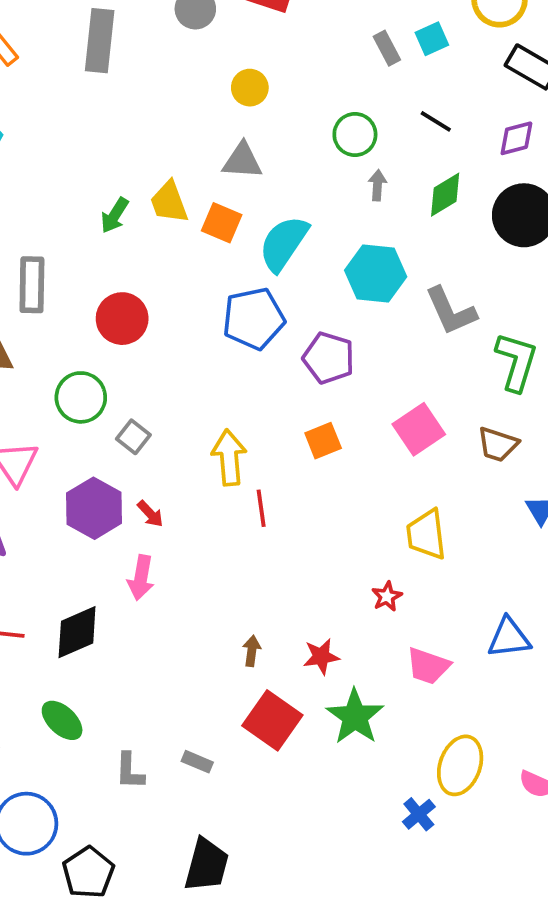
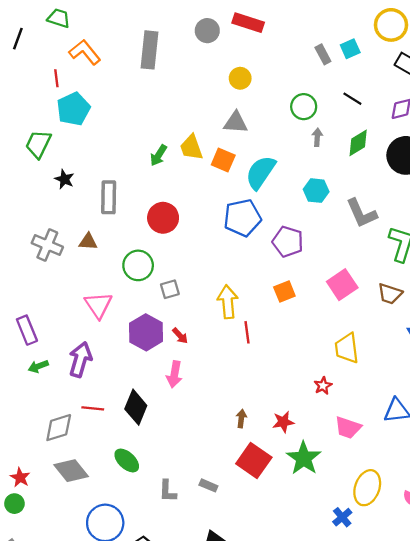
cyan hexagon: (376, 273) -> (316, 191), size x0.7
gray square: (133, 437) -> (170, 289), turned 36
black diamond: (77, 632) -> (136, 407), turned -44

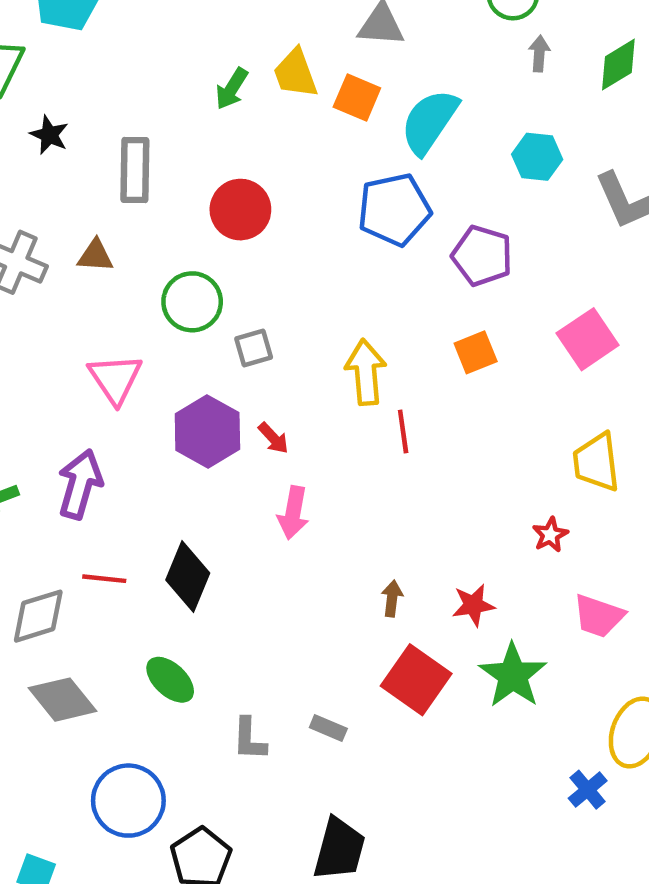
pink arrow: (174, 374) -> (293, 513), moved

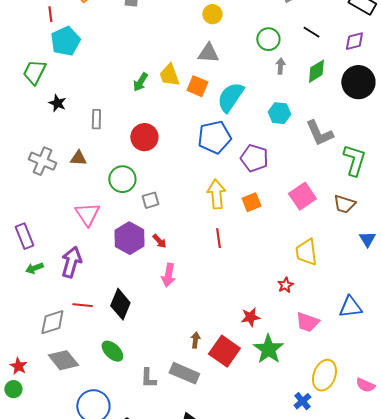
gray rectangle: (135, 170) -> (96, 119), size x0.7
yellow arrow: (366, 372) -> (216, 194), moved
brown arrow: (392, 598) -> (195, 340), moved
gray rectangle: (328, 728) -> (184, 373), size x1.8

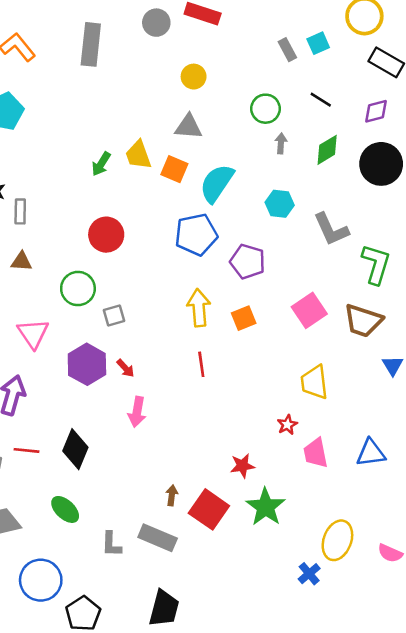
gray rectangle: (96, 119) -> (20, 211), moved
brown trapezoid: (344, 204) -> (363, 321), size x1.4
pink trapezoid: (307, 322) -> (316, 453), moved, turned 60

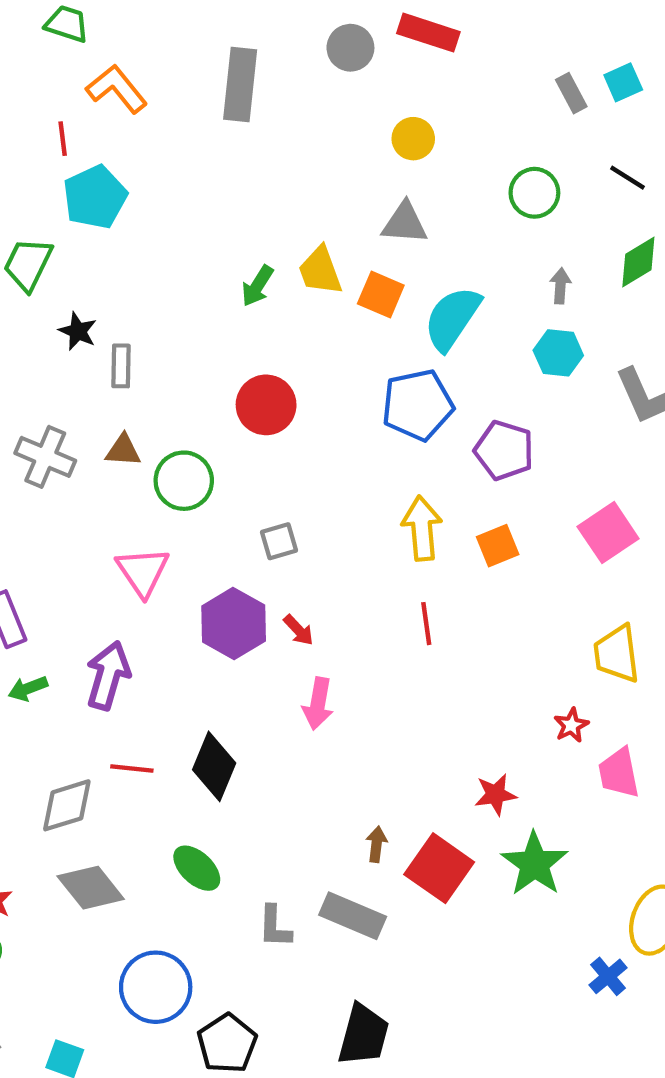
gray arrow: (281, 143) -> (560, 286), moved
green circle: (78, 289) -> (184, 481), moved

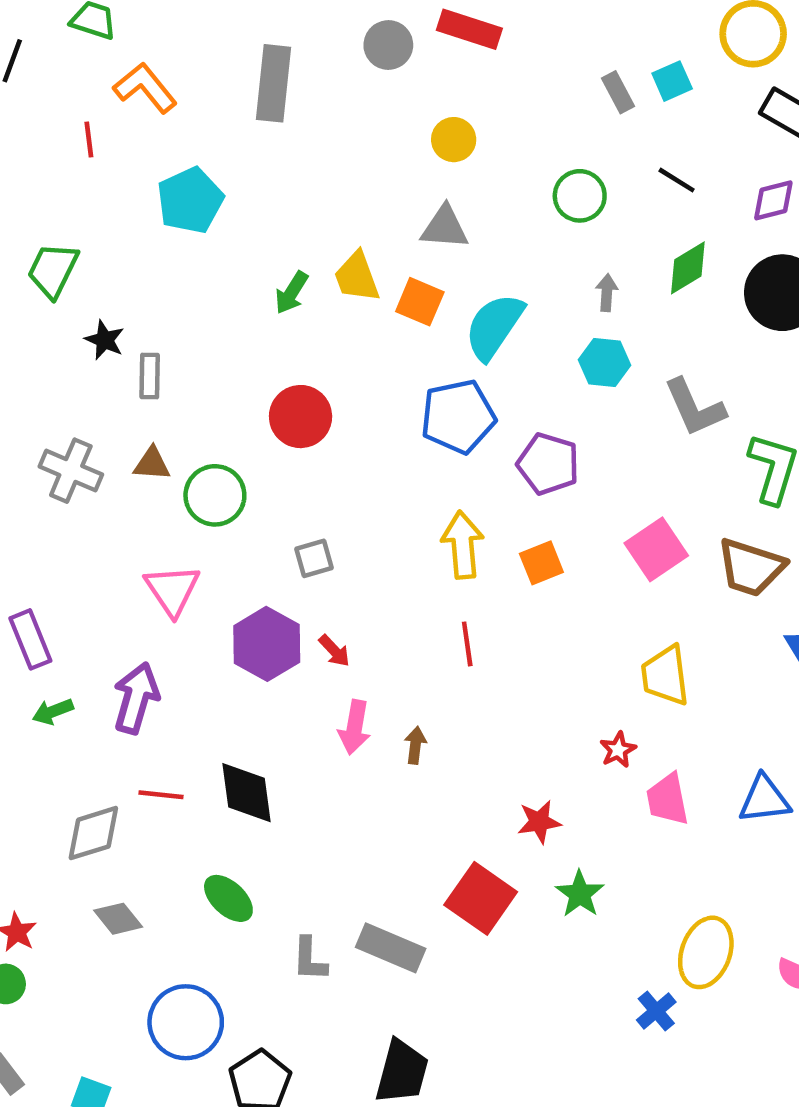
cyan pentagon: (95, 197) -> (190, 200), moved
black diamond: (214, 766) -> (246, 793), turned -30
brown arrow: (376, 844) -> (415, 745), moved
green star: (534, 864) -> (580, 894), size x0.7
gray diamond: (91, 888) -> (118, 919), size x0.7

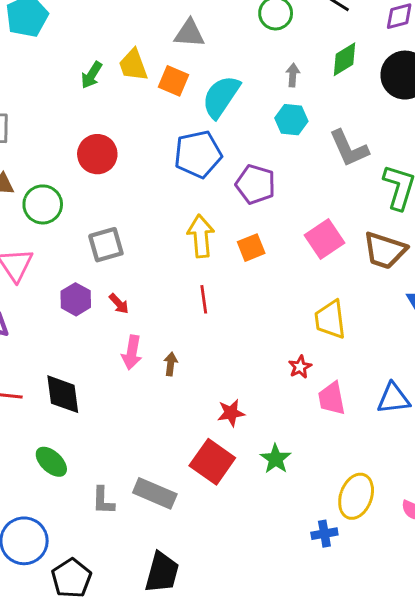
gray square: (314, 558) -> (106, 245), size x1.4
purple hexagon: (267, 644) -> (76, 299), size x0.7
red star: (539, 822) -> (231, 413), moved
blue cross: (656, 1011) -> (324, 534), turned 30

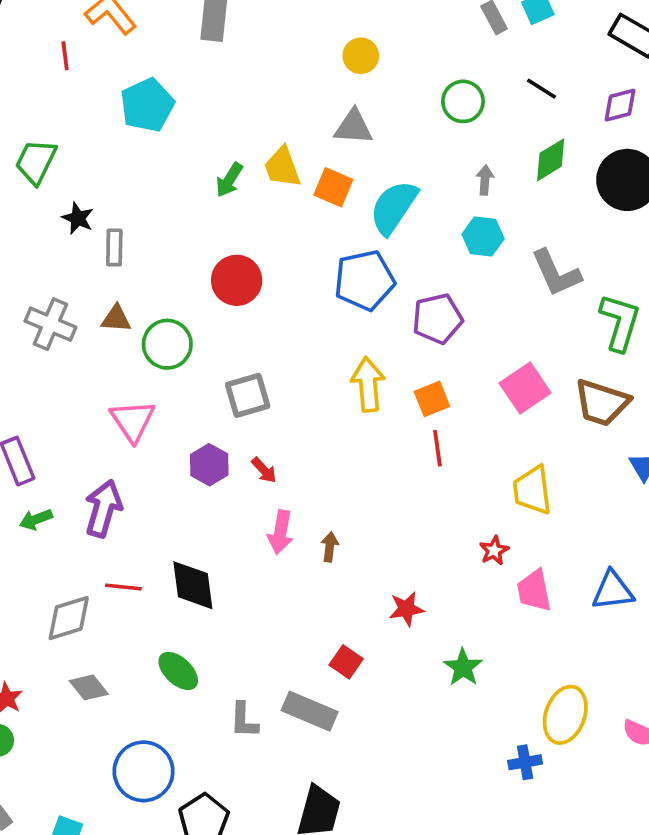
purple pentagon: (255, 184) -> (437, 319), turned -30
red line: (204, 299) -> (437, 448), moved
red square: (212, 462) -> (346, 662), moved, size x0.6

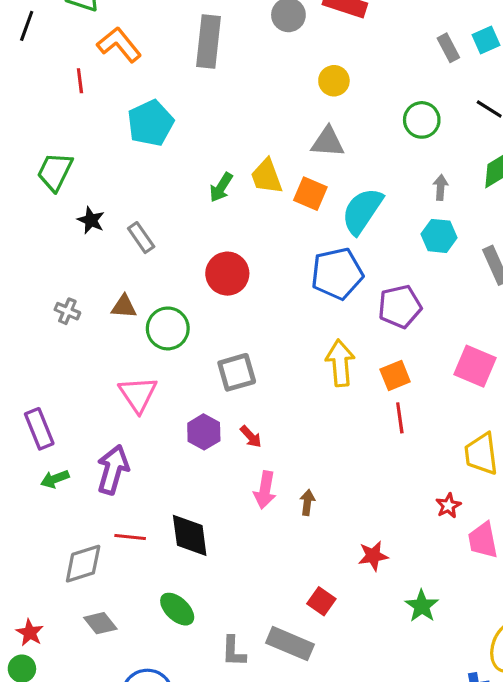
gray rectangle: (114, 247) -> (141, 238), moved, turned -36
gray cross: (50, 324) -> (67, 311), size x0.6
pink square: (525, 388) -> (475, 366), turned -33

